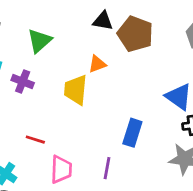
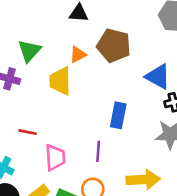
brown pentagon: (135, 34) -> (114, 46), moved
green triangle: (40, 41) -> (29, 51), moved

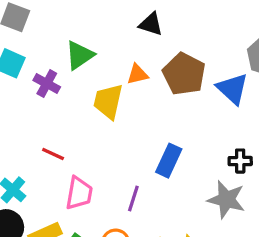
blue triangle: (158, 77) -> (232, 89), moved

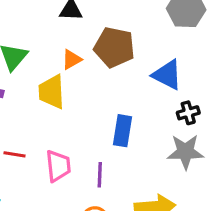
blue triangle: (232, 89) -> (167, 75), moved
pink trapezoid: (79, 193) -> (58, 166), moved

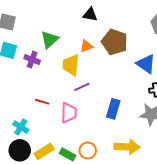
blue rectangle: (122, 131) -> (113, 109), moved
purple line: (100, 175) -> (82, 87), moved, turned 56

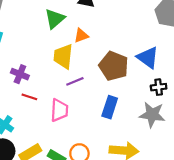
green triangle: (50, 40) -> (55, 19), moved
brown pentagon: (115, 42) -> (114, 66), moved
purple cross: (32, 60) -> (20, 74), moved

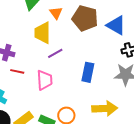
orange triangle: (81, 36) -> (56, 13), turned -40
brown pentagon: (114, 66) -> (85, 18), moved

